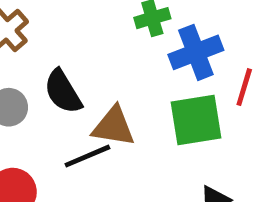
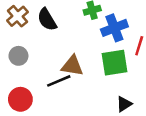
black semicircle: (63, 92) -> (47, 19), moved

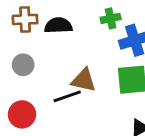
brown cross: (18, 16) -> (25, 19), turned 35
black semicircle: (47, 19) -> (58, 25), turned 115

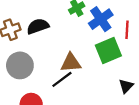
gray circle: (23, 65) -> (20, 65), size x1.5

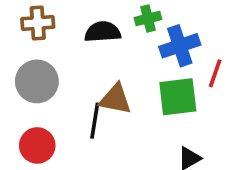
black semicircle: (38, 26) -> (103, 32), moved
black line: (62, 79) -> (95, 121), turned -60

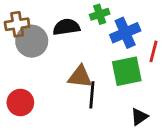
gray circle: (37, 81) -> (32, 41), moved
black line: (95, 121) -> (92, 95), moved
red circle: (37, 145) -> (20, 103), moved

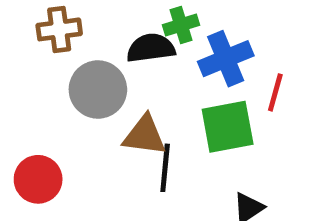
brown cross: (17, 24) -> (59, 29), moved
black semicircle: (66, 27) -> (151, 48), moved
gray circle: (32, 41) -> (98, 89), moved

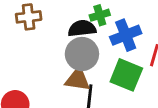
gray circle: (98, 89) -> (82, 54), moved
green square: (228, 127) -> (126, 75), turned 32

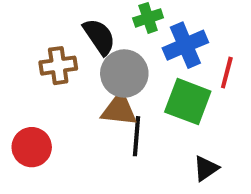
brown cross: (29, 17) -> (58, 66), moved
black semicircle: (82, 28) -> (99, 37), moved, turned 64

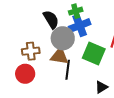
blue cross: (185, 45) -> (80, 25), moved
brown cross: (58, 66) -> (31, 51), moved
red circle: (32, 147) -> (25, 74), moved

